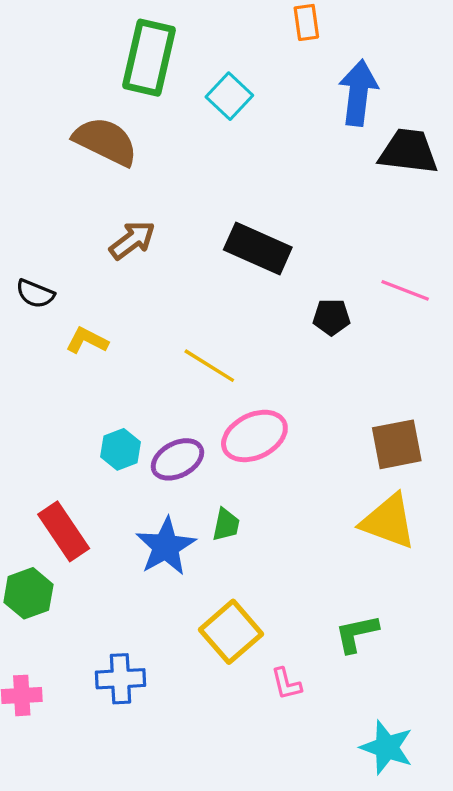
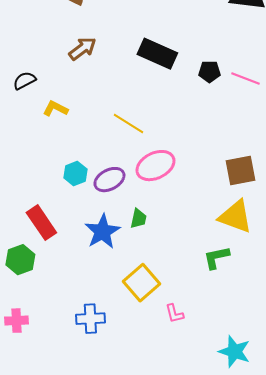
black semicircle: (35, 294) -> (24, 81), turned 130
black pentagon: (331, 317) -> (209, 72), moved
green L-shape: (357, 634) -> (216, 258), moved
blue cross: (121, 679) -> (90, 319), moved

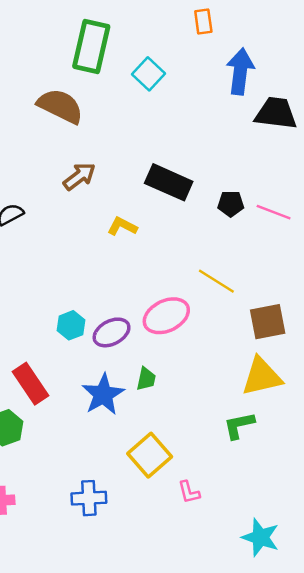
yellow L-shape: (55, 109) -> (122, 226), moved
yellow line: (128, 124) -> (216, 281), moved
yellow triangle: (235, 217) -> (262, 377), turned -33

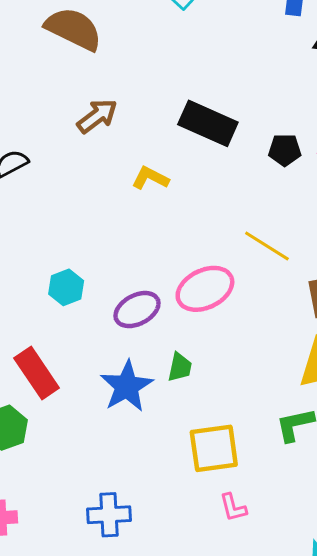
cyan hexagon: (71, 325) -> (66, 287), moved
yellow square: (150, 455) -> (214, 448), moved, turned 33

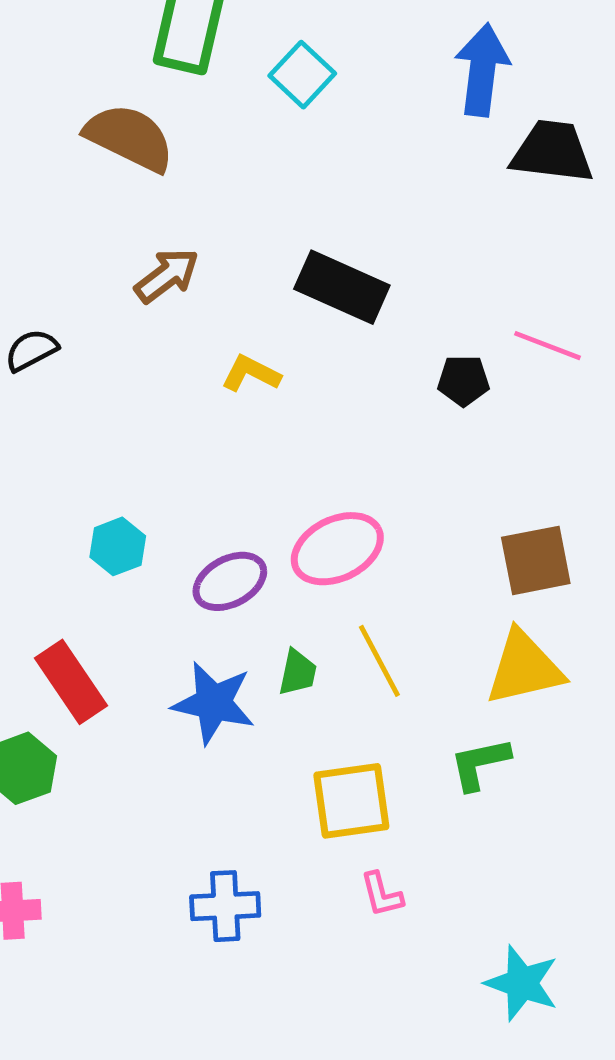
black pentagon: (285, 150) -> (463, 381), moved
yellow line: (267, 246) -> (379, 661), moved, turned 30
blue star: (127, 386) -> (214, 703), turned -30
blue cross: (109, 515) -> (225, 906), moved

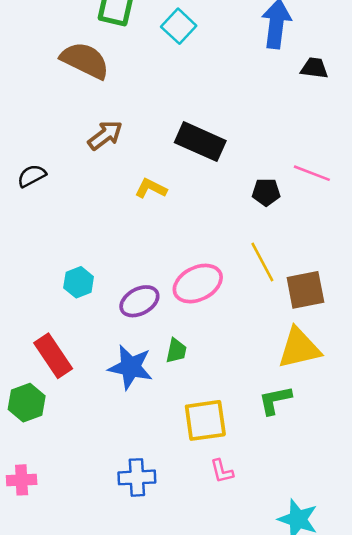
black trapezoid: (552, 152) -> (314, 68), size x0.6
yellow line: (379, 661) -> (262, 262), moved

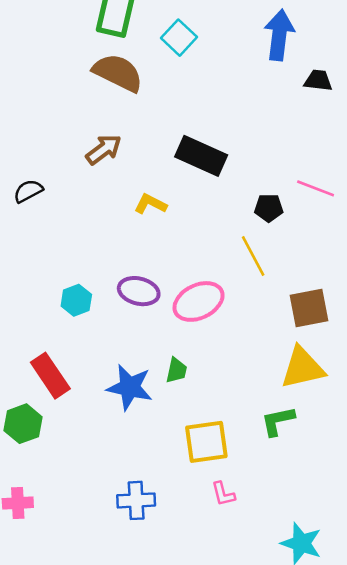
brown semicircle: (85, 60) -> (118, 73), moved
yellow line: (262, 262) -> (253, 256), moved
purple ellipse: (139, 301) -> (139, 291), moved, turned 42

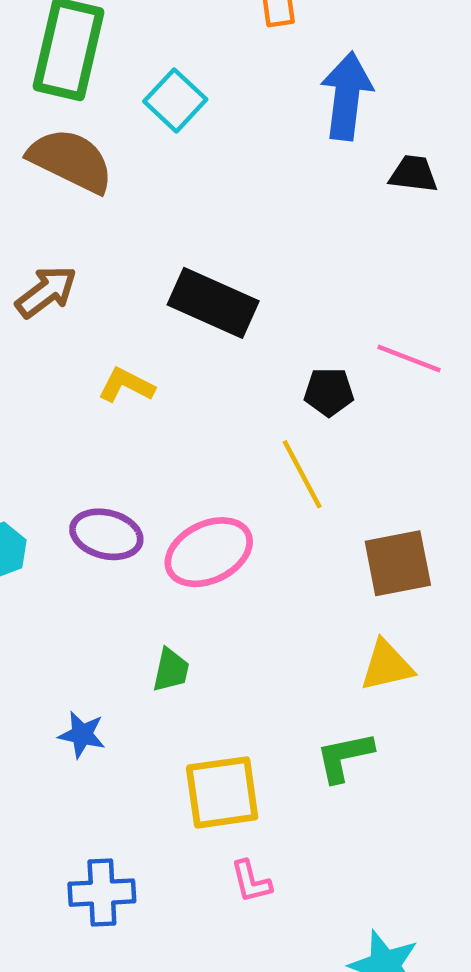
yellow triangle: (303, 368) -> (387, 666), size x0.7
blue star: (130, 387) -> (82, 735), moved, size x0.6

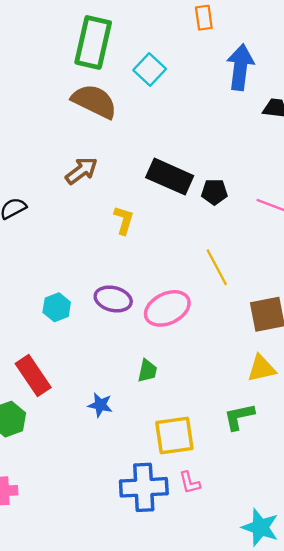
yellow L-shape: (126, 385) -> (124, 220), turned 80
black pentagon: (329, 392) -> (214, 192), moved
blue cross: (102, 893) -> (144, 487), moved, size x1.4

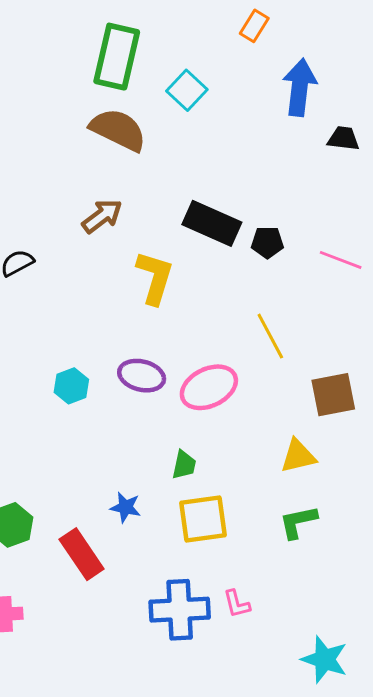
orange rectangle: (204, 18) -> (254, 26), turned 40
yellow L-shape: (124, 220) -> (155, 278), size x1.5
yellow triangle: (261, 368) -> (298, 456), moved
red rectangle: (33, 376) -> (82, 554), moved
yellow square: (174, 436) -> (203, 519), moved

